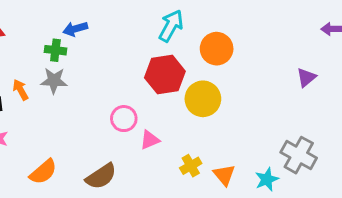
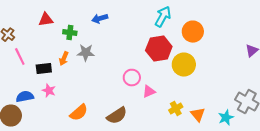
green cross: (55, 50) -> (70, 33), moved
orange arrow: (20, 90) -> (64, 59), turned -128

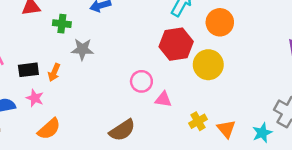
orange arrow: (64, 59) -> (54, 72), moved
pink triangle: (149, 92) -> (163, 99), turned 32
orange semicircle: (79, 113) -> (49, 129), moved

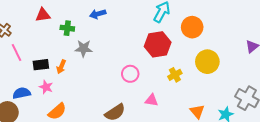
yellow circle: (208, 65) -> (207, 62), moved
pink triangle: (163, 99) -> (152, 100), moved
yellow cross: (198, 121) -> (175, 75), moved

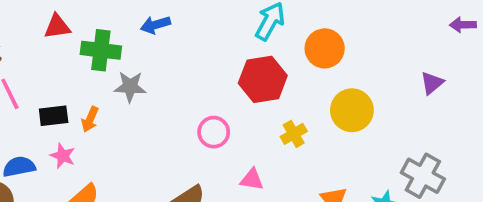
green cross: (67, 28) -> (101, 50), size x1.5

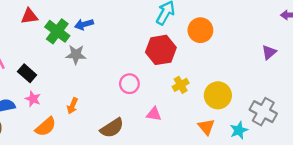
blue arrow: (155, 25) -> (84, 24), moved
green cross: (101, 50) -> (57, 31), turned 30
yellow circle: (352, 110) -> (218, 95), moved
black rectangle: (54, 116) -> (27, 73), turned 48
orange arrow: (90, 119) -> (72, 106), moved

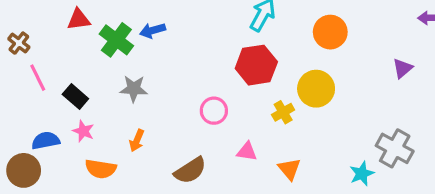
orange circle: (200, 30) -> (330, 32), moved
gray star: (76, 55) -> (134, 89), moved
yellow circle: (218, 95) -> (316, 89), moved
orange semicircle: (46, 127) -> (101, 169), turned 50
orange triangle: (206, 127) -> (289, 169), moved

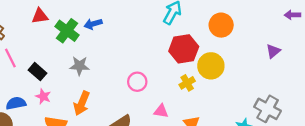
red hexagon: (256, 65) -> (184, 49), moved
orange arrow: (137, 141) -> (82, 103), size x1.5

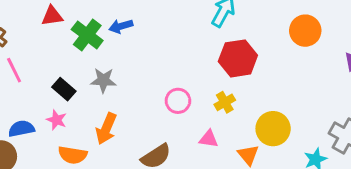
orange circle: (221, 25) -> (305, 31), moved
yellow circle: (211, 66) -> (273, 129), moved
black rectangle: (38, 72) -> (64, 89), moved
yellow cross: (187, 83) -> (225, 102), moved

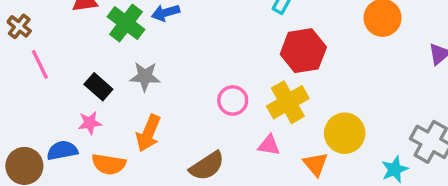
yellow cross: (225, 102) -> (288, 102), size x1.6
pink star: (57, 120) -> (90, 123), turned -30
blue semicircle: (21, 129) -> (62, 150), moved

